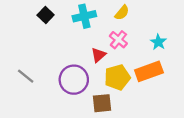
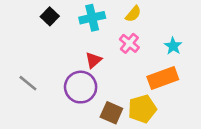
red triangle: (98, 55) -> (93, 60), moved
yellow pentagon: (117, 77) -> (142, 109), moved
brown square: (102, 103) -> (111, 113), turned 30

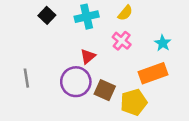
gray line: (28, 83) -> (26, 78), turned 42
brown square: (111, 113) -> (105, 90), moved

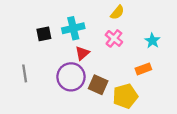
black square: (47, 15) -> (44, 34), moved, turned 35
cyan cross: (87, 17) -> (73, 28), moved
orange rectangle: (153, 73) -> (143, 69), size x0.6

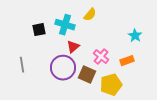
yellow semicircle: (117, 12) -> (90, 15), moved
cyan cross: (73, 28) -> (65, 25), turned 30
pink cross: (114, 38) -> (101, 57), moved

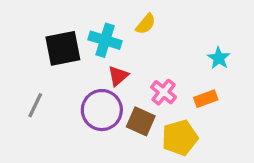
black square: (39, 30) -> (63, 48), size x1.6
gray line: (22, 65) -> (35, 105), turned 35

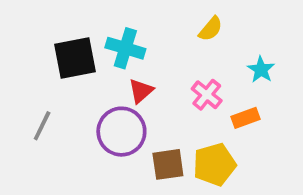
yellow semicircle: (146, 24) -> (211, 29), moved
pink cross: (164, 92) -> (207, 95), moved
brown square: (141, 121) -> (168, 164), moved, turned -32

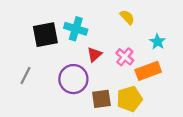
yellow semicircle: (211, 29) -> (127, 17), turned -84
red triangle: (141, 91) -> (94, 54), moved
orange rectangle: (245, 118) -> (148, 71), size x1.5

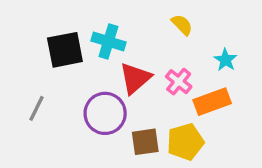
red triangle: (94, 54) -> (135, 78), size x1.5

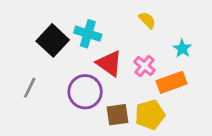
black square: (65, 50) -> (53, 40), turned -36
red triangle: (135, 78) -> (109, 63), turned -44

